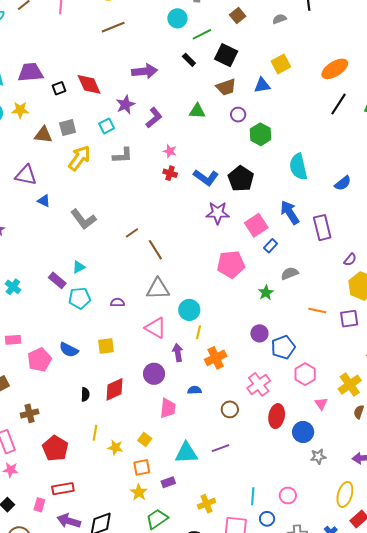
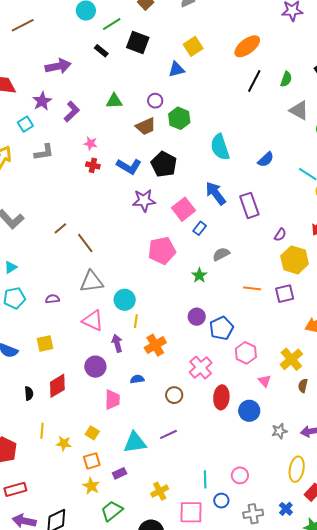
brown trapezoid: (226, 87) -> (146, 126), moved
gray star: (318, 457) -> (279, 431), moved

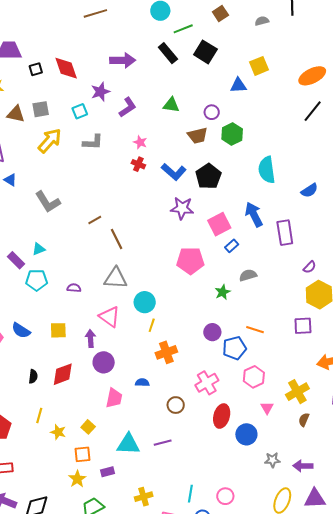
black rectangle: (101, 51) -> (168, 53), size x1.5
orange line: (252, 288) -> (255, 330), moved
purple arrow: (117, 343) -> (91, 338), moved

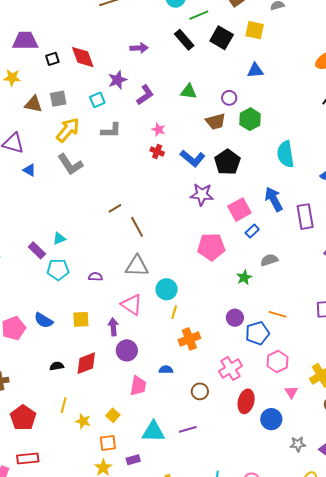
purple arrow: (123, 60) -> (139, 48), size x0.7
yellow square: (259, 66) -> (255, 30), moved, turned 36
gray L-shape: (48, 202) -> (70, 164), moved
black semicircle: (33, 376) -> (57, 366), turned -104

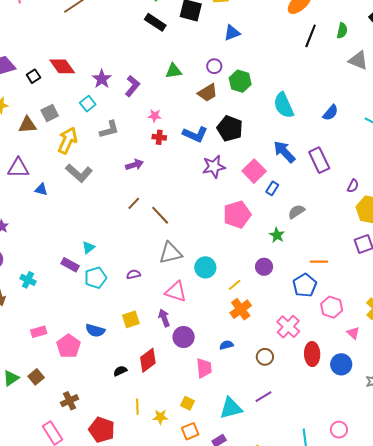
purple arrow: (139, 48) -> (134, 165), moved
yellow line: (174, 312) -> (235, 285), moved, turned 48
purple circle: (235, 318) -> (264, 267), moved

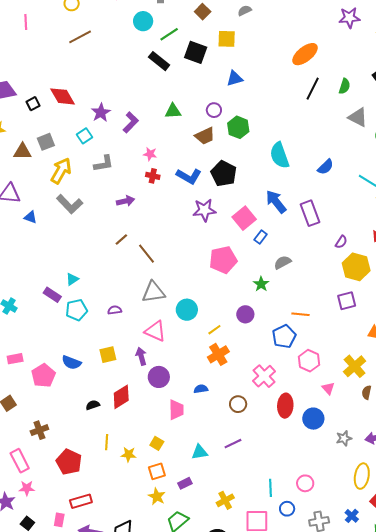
cyan triangle: (231, 408) -> (200, 452), size x0.7

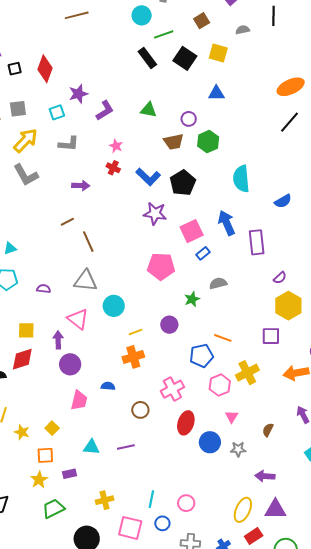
red diamond: (62, 96) -> (45, 69), turned 36
yellow cross: (355, 366) -> (247, 373), moved
red diamond: (121, 397) -> (22, 359), moved
gray star: (344, 438) -> (238, 449), moved

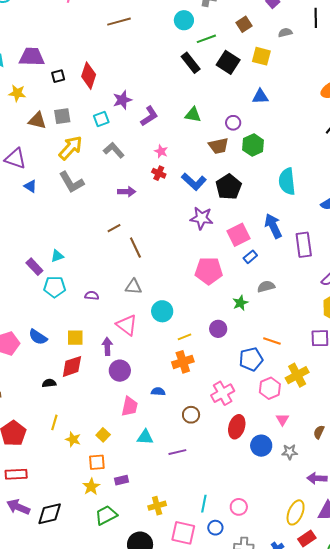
gray L-shape: (69, 144) -> (114, 150), turned -135
gray triangle: (86, 281) -> (134, 287), size x0.7
cyan triangle: (91, 447) -> (145, 437), moved

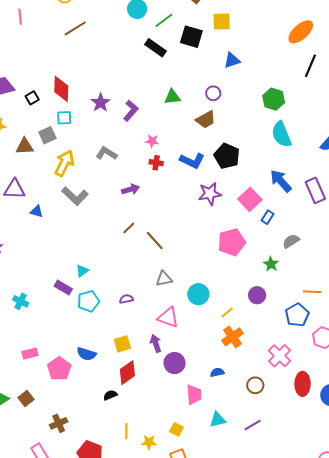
cyan square: (101, 119) -> (64, 118), moved, turned 35
green hexagon: (253, 145) -> (274, 99), moved

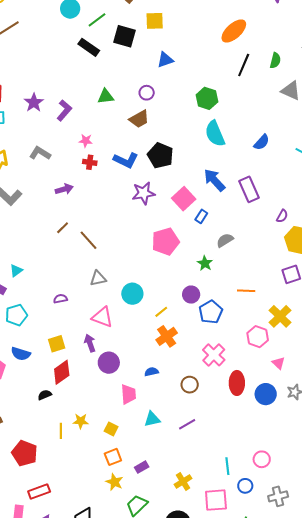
cyan pentagon: (88, 301) -> (16, 315), moved
blue pentagon: (297, 315) -> (211, 312), moved
yellow star: (149, 442) -> (81, 421), moved

